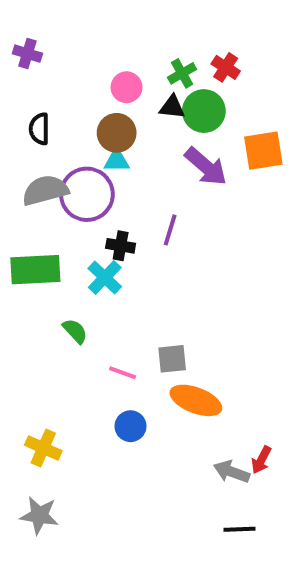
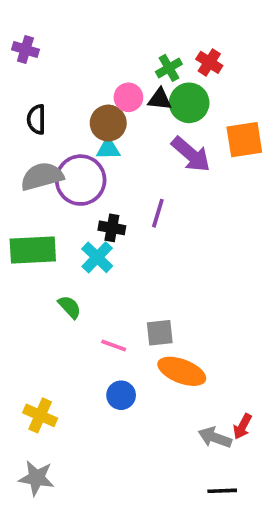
pink circle: (127, 87) -> (128, 97), moved

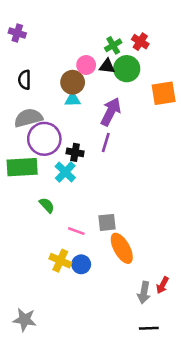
purple arrow: (191, 154) -> (111, 112), moved, turned -104
purple circle: (81, 180) -> (44, 139), moved
orange ellipse: (182, 371) -> (122, 248), turned 40
yellow cross: (40, 415) -> (60, 261), moved
gray arrow: (215, 438) -> (144, 293), turned -100

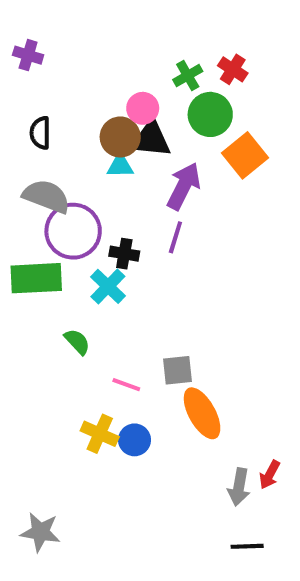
black triangle: (107, 66) -> (151, 139), moved, size x1.5
orange square: (164, 93) -> (245, 155), moved, turned -30
gray semicircle: (28, 118) -> (46, 196), turned 36

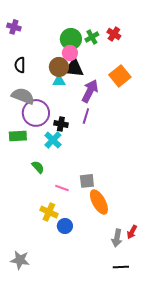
green circle: (210, 114) -> (71, 39), moved
green rectangle: (36, 278) -> (18, 136), size x0.7
blue circle: (135, 440) -> (65, 226), moved

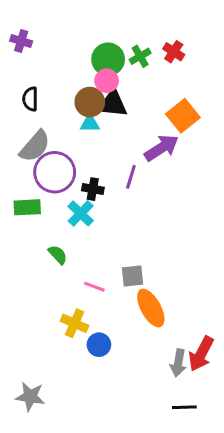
purple arrow: (90, 91) -> (161, 148), moved, turned 30
gray semicircle: (23, 96) -> (35, 146), turned 110
red arrow: (132, 232) -> (201, 354), size x1.6

